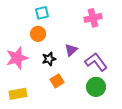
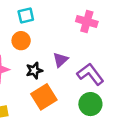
pink cross: (93, 18) -> (87, 22), turned 30
orange square: (57, 81) -> (44, 97), size x1.5

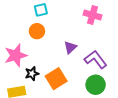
black star: (34, 71) -> (32, 74), moved

